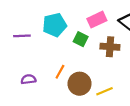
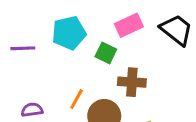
brown cross: (110, 47) -> (132, 82), moved

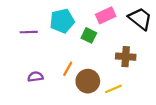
brown cross: (132, 82) -> (126, 57), moved

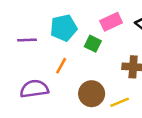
orange line: (68, 69) -> (61, 66), moved
purple semicircle: (35, 77) -> (34, 89), size x1.6

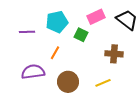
brown circle: (92, 94) -> (68, 82), moved

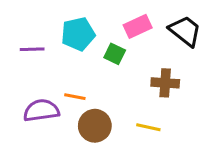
orange line: (55, 53) -> (75, 97), moved, turned 72
yellow line: (103, 83) -> (148, 127), turned 35

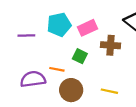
pink rectangle: (138, 26) -> (88, 28), moved
green square: (115, 54) -> (80, 56), moved
brown cross: (165, 83) -> (110, 45), moved

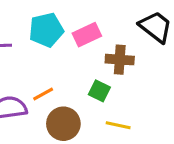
green square: (80, 56) -> (99, 91), moved
orange line: (57, 69) -> (43, 94), turned -40

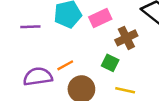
brown cross: (120, 60) -> (126, 38), turned -30

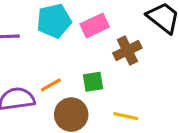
green square: (110, 63) -> (93, 82), moved, turned -35

